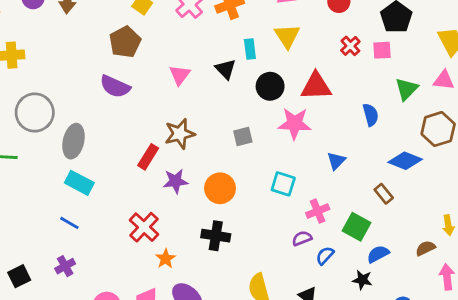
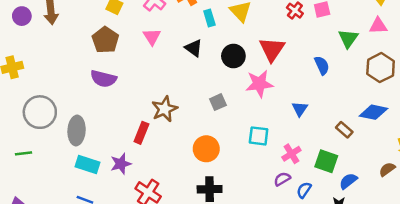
cyan rectangle: (250, 49) -> (209, 18), moved
pink triangle: (180, 75) -> (152, 37), moved
red triangle: (316, 86) -> (272, 49), turned -44
blue diamond: (405, 161) -> (373, 112), moved
purple star: (175, 181) -> (121, 164), moved

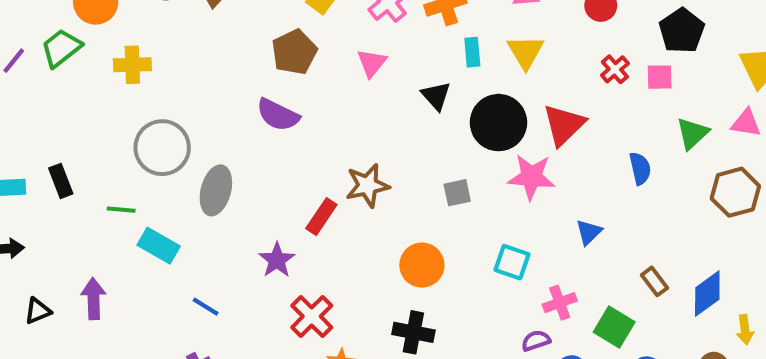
black circle: (233, 56) -> (498, 123), size x1.4
blue diamond: (373, 112) -> (707, 293), moved, turned -60
purple star: (121, 164) -> (277, 260), turned -30
cyan rectangle: (87, 165) -> (159, 246), moved

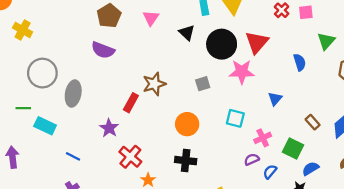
yellow cross: (132, 65) -> (23, 30), turned 36

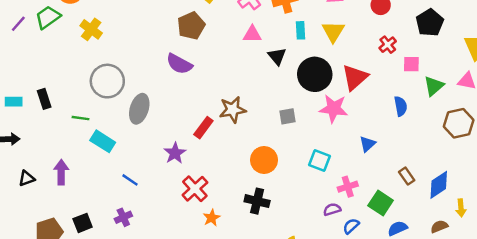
pink square: (306, 12) -> (411, 64), moved
pink triangle: (151, 18) -> (252, 34), moved, turned 49

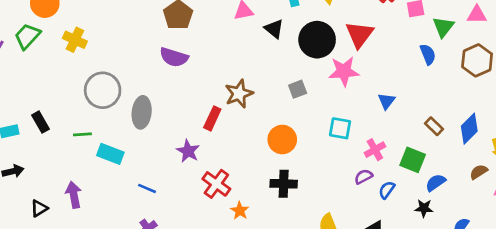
blue semicircle: (401, 106) -> (428, 54), moved

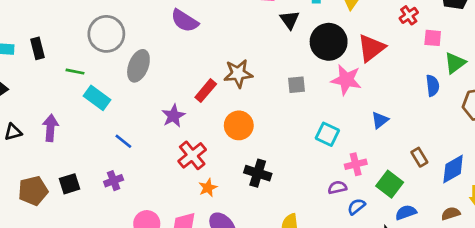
orange circle: (282, 139) -> (239, 125), moved

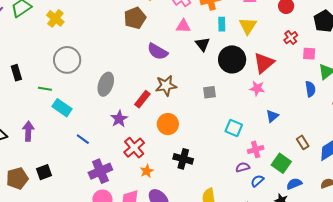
purple semicircle: (185, 21) -> (157, 52), moved
gray ellipse: (138, 66) -> (106, 84), moved
pink star: (346, 80) -> (257, 88), moved, size x0.7
purple cross: (114, 181) -> (100, 171), moved, size x1.6

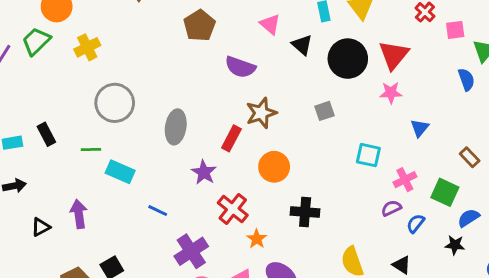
yellow cross: (55, 18) -> (87, 47), turned 36
pink triangle: (183, 26) -> (270, 24), turned 49

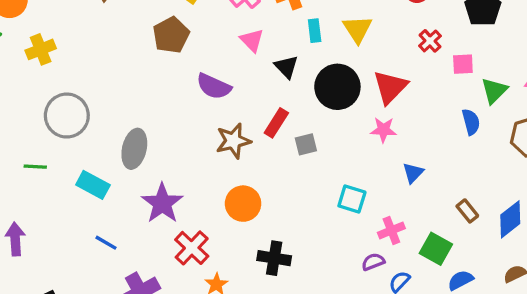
red rectangle: (231, 138) -> (276, 123), moved
cyan rectangle: (120, 172) -> (93, 185), moved
purple star: (204, 172) -> (162, 203), size x1.4

